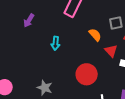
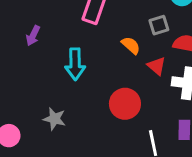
cyan arrow: (55, 43) -> (75, 64), size x1.5
gray star: (45, 88) -> (54, 119), moved

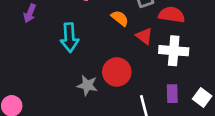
gray star: (54, 119) -> (87, 85), moved

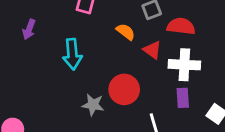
purple rectangle: (172, 94) -> (183, 98), moved

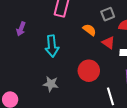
gray star: (93, 105) -> (51, 84), moved

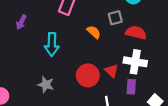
red triangle: (108, 43) -> (112, 71), moved

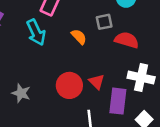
cyan arrow: (52, 44) -> (36, 32), moved, turned -30
white cross: (135, 62) -> (141, 77), moved
purple rectangle: (131, 87) -> (118, 101), size x1.5

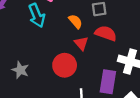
red semicircle: (127, 40) -> (106, 33), moved
red triangle: (97, 82) -> (81, 43), moved

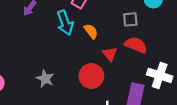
orange semicircle: (75, 21) -> (91, 31), moved

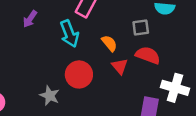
orange semicircle: (91, 31) -> (109, 43), moved
red circle: (91, 76) -> (79, 74), moved

